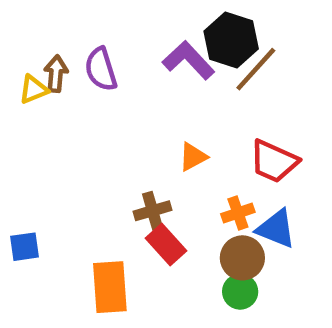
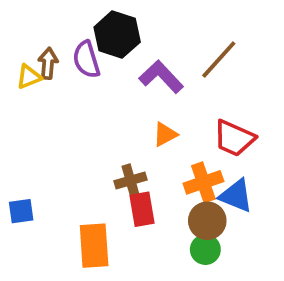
black hexagon: (231, 40) -> (117, 35), moved
purple L-shape: (188, 60) -> (161, 77), moved
orange cross: (238, 213) -> (203, 182), size x1.4
red rectangle: (166, 244) -> (142, 209), turned 32

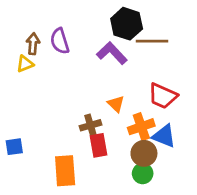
black hexagon: (117, 35) -> (127, 24), moved
brown line: (219, 59) -> (152, 41), turned 48
yellow triangle: (29, 77) -> (25, 64), moved
orange triangle: (165, 134) -> (116, 104), moved, turned -48

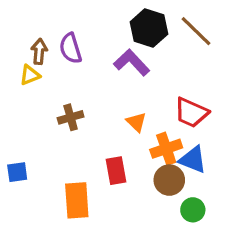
brown line: (152, 41) -> (196, 31), moved, turned 44
brown cross: (90, 125) -> (71, 117), moved
green circle: (143, 173) -> (193, 210), moved

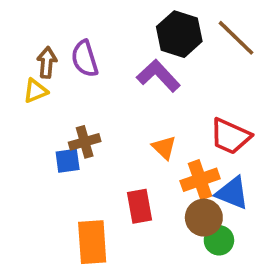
blue square: (17, 172) -> (68, 161), moved
green circle: (193, 210) -> (219, 240), moved

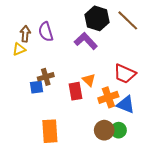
red rectangle: (140, 206) -> (76, 91), moved
brown circle: (204, 218) -> (104, 130), moved

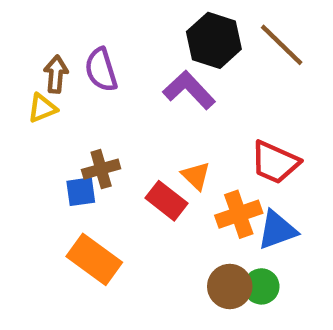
red rectangle: (76, 91) -> (166, 201), turned -42
blue triangle: (126, 105) -> (277, 230), turned -42
orange rectangle: (50, 131) -> (94, 259), moved, turned -50

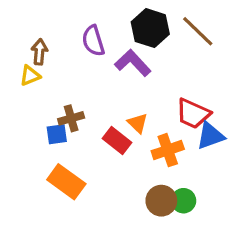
purple semicircle: (101, 70) -> (93, 41), moved
blue triangle: (277, 230) -> (210, 136), moved

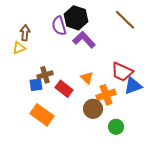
black hexagon: (150, 28) -> (76, 18), moved
red rectangle: (117, 141) -> (64, 89), moved
brown circle: (161, 201) -> (93, 109), moved

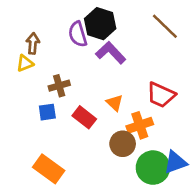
brown cross: (45, 75) -> (59, 86), moved
blue triangle: (133, 86) -> (175, 162), moved
orange rectangle: (42, 115) -> (49, 169), moved
green circle: (116, 127) -> (153, 168), size x1.6

